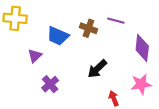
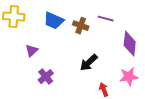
blue trapezoid: (58, 36) -> (54, 21), moved

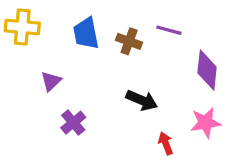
blue trapezoid: (54, 21) -> (86, 33), turned 55
black arrow: (89, 63) -> (142, 100), turned -114

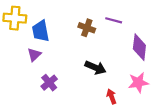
blue trapezoid: (86, 33) -> (41, 31), moved

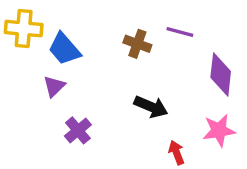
blue trapezoid: (41, 31) -> (64, 49), turned -30

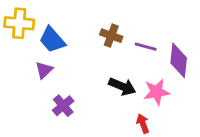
purple line: (180, 32) -> (146, 47), moved
pink star: (219, 130) -> (157, 92), moved

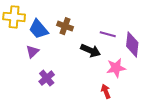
brown cross: (111, 36) -> (65, 26), moved
black arrow: (122, 86) -> (90, 51), moved

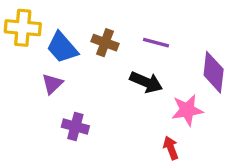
purple line: (108, 34) -> (156, 43), moved
purple cross: (47, 78) -> (75, 126), turned -35

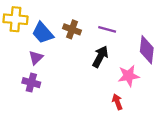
black arrow: (146, 82) -> (100, 57), turned -85
purple cross: (75, 126) -> (31, 83), moved

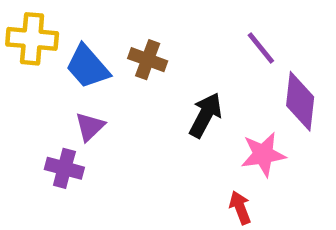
purple line: (107, 29) -> (261, 48), moved, turned 36
purple triangle: (36, 58) -> (90, 127), moved

